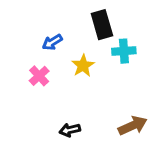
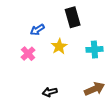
cyan cross: (124, 51) -> (94, 49), moved

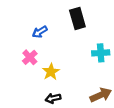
yellow star: (59, 46) -> (51, 72), moved

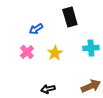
yellow star: (51, 72) -> (55, 53), moved

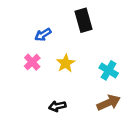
cyan cross: (91, 48) -> (109, 70), moved, turned 35

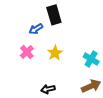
black rectangle: (84, 20) -> (54, 15), moved

